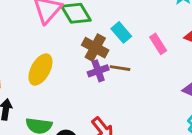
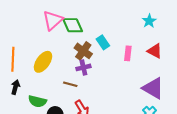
pink rectangle: (158, 44) -> (128, 53), turned 32
brown line: (120, 68) -> (70, 84), moved

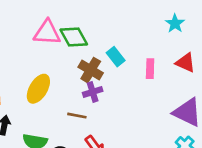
pink triangle: (53, 20) -> (47, 33), turned 50

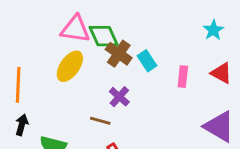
brown cross: (91, 70) -> (119, 54), moved
yellow ellipse: (38, 89) -> (70, 66), moved
purple cross: (93, 92) -> (119, 97), turned -36

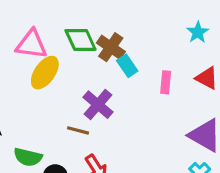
pink triangle: (75, 29) -> (31, 44), moved
brown cross: (119, 54) -> (111, 47), moved
purple cross: (119, 97) -> (98, 105), size x1.4

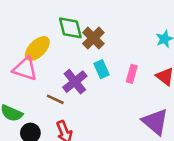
pink triangle: (31, 44) -> (25, 69), moved
cyan rectangle: (127, 66) -> (101, 69), moved

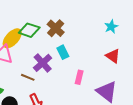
green diamond: (70, 28) -> (29, 30), moved, turned -55
pink rectangle: (132, 74) -> (79, 77), moved

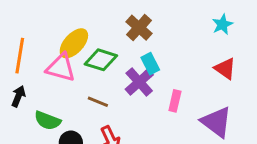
green diamond: (29, 30) -> (101, 60), moved
purple cross: (43, 63) -> (139, 82), moved

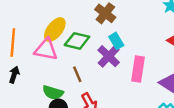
pink rectangle: (175, 101) -> (138, 69), size x1.5
brown line: (98, 102) -> (77, 74), turned 49
green semicircle: (48, 121) -> (53, 92), moved

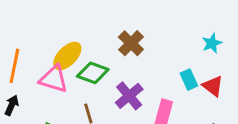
cyan rectangle: (116, 41) -> (189, 80), moved

